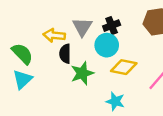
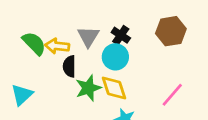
black cross: (112, 26) -> (121, 35), turned -35
green semicircle: (22, 54) -> (34, 43), moved
yellow diamond: (124, 67) -> (114, 88), moved, turned 60

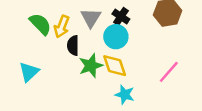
yellow arrow: (57, 46) -> (62, 27), turned -75

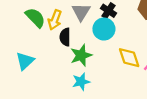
yellow diamond: (115, 66) -> (129, 58), moved
cyan star: (125, 95) -> (81, 82), moved, turned -30

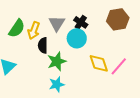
green semicircle: (35, 18) -> (17, 28), turned 78

